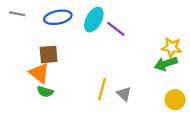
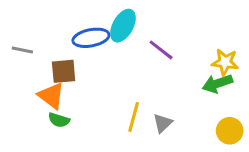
gray line: (17, 14) -> (22, 50), moved
blue ellipse: (58, 17) -> (91, 38), moved
purple line: (116, 29) -> (161, 50), moved
gray triangle: (124, 94) -> (163, 123), turned 35

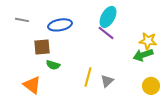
cyan ellipse: (123, 26) -> (108, 17), moved
gray line: (22, 50) -> (22, 20), moved
orange triangle: (51, 96) -> (32, 85), moved
green semicircle: (59, 120) -> (53, 65), moved

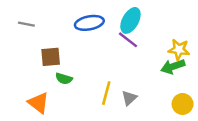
blue ellipse: (60, 25) -> (89, 23), moved

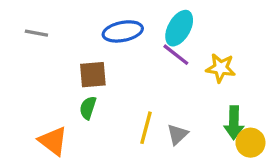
yellow star: (179, 50) -> (221, 68), moved
brown square: (51, 57) -> (93, 75), moved
green arrow: (173, 66) -> (234, 123), moved, turned -70
green semicircle: (64, 79) -> (88, 108), turned 91

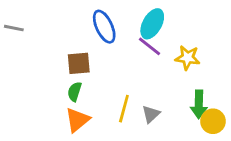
blue ellipse: (123, 31) -> (104, 27), turned 76
gray line: (36, 33) -> (14, 28), moved
orange triangle: (53, 141) -> (77, 120), moved, turned 44

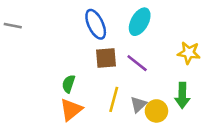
purple line: (149, 46) -> (137, 63), moved
yellow star: (188, 58) -> (189, 53), moved
brown square: (79, 63) -> (106, 58), moved
yellow circle: (213, 121) -> (156, 111), moved

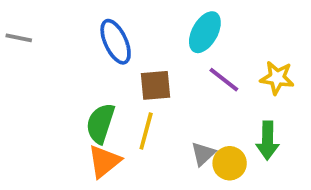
blue ellipse: (96, 24) -> (116, 42), moved
purple line: (137, 63) -> (224, 80), moved
green semicircle: (68, 84) -> (100, 123), size x1.5
yellow line: (114, 99) -> (146, 131), moved

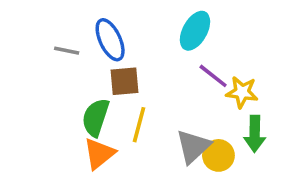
gray line: (19, 38) -> (67, 51), moved
yellow star: (277, 78) -> (242, 92), moved
brown square: (156, 85) -> (125, 81), moved
gray triangle: (203, 154) -> (193, 146), size x1.5

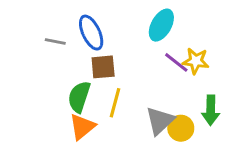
yellow star: (242, 92) -> (196, 61), moved

